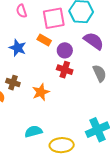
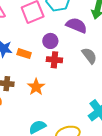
orange rectangle: (44, 40) -> (24, 54), moved

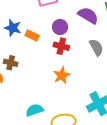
orange star: (36, 87) -> (62, 75), moved

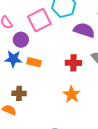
purple circle: (60, 27) -> (21, 40), moved
red cross: (61, 46) -> (73, 63), moved

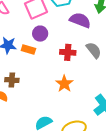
purple circle: (21, 40) -> (40, 34), moved

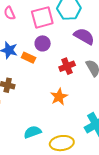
red cross: (68, 52) -> (67, 66), turned -35

